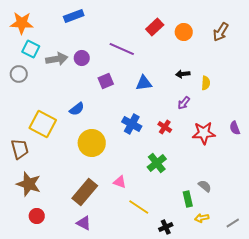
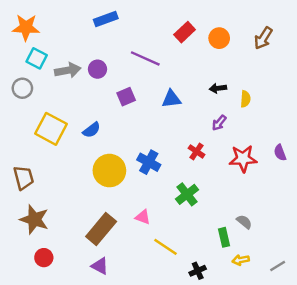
blue rectangle: (74, 16) -> (106, 19), moved
yellow square: (43, 124) -> (51, 129), moved
blue cross: (132, 124) -> (149, 162), moved

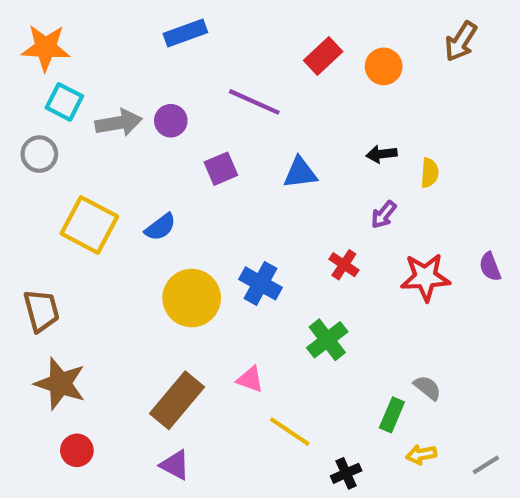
brown arrow: (263, 38) -> (461, 41), moved
green rectangle: (224, 237) -> (392, 415), turned 36

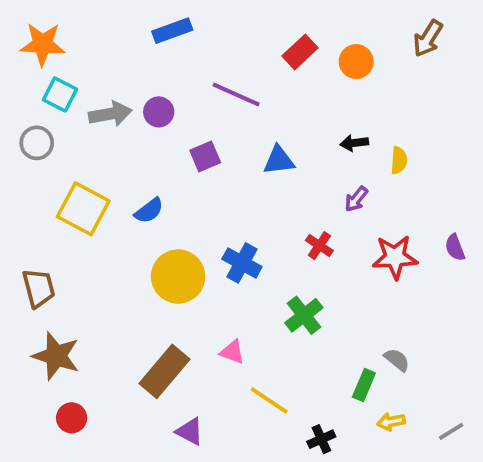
purple triangle: (175, 465) -> (190, 431), moved

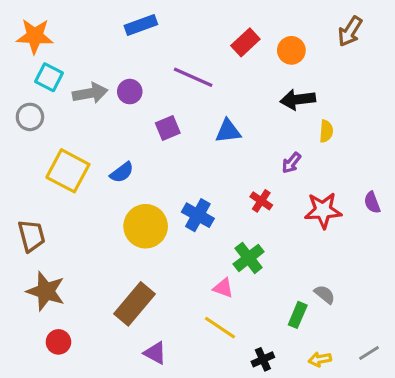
black arrow: (354, 143) -> (298, 99), moved, size x1.5
pink triangle: (232, 352) -> (223, 288), moved
yellow arrow: (391, 422) -> (320, 359), moved

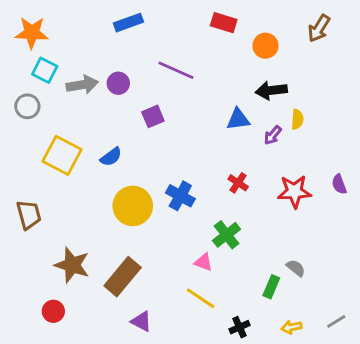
red rectangle: (245, 42) -> (224, 23), moved, turned 60
blue triangle: (228, 131) -> (238, 119), moved
purple arrow: (291, 163) -> (273, 135), moved
brown star: (46, 291) -> (72, 265), moved

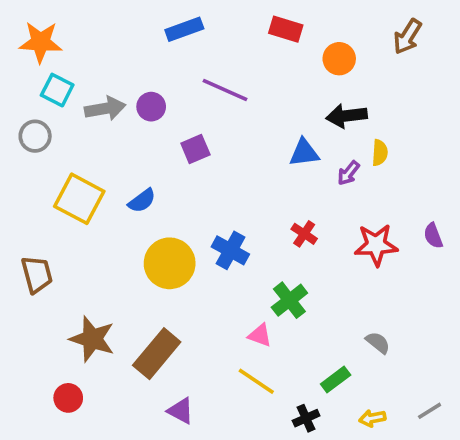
blue rectangle: (128, 23) -> (184, 29), moved
green rectangle: (271, 287) -> (336, 379), moved, turned 30

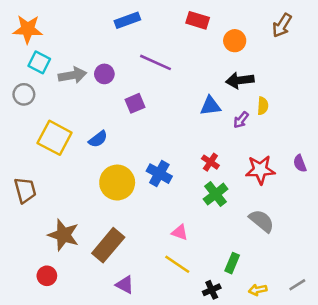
green cross: (289, 300) -> (216, 194), moved
gray semicircle: (378, 343) -> (262, 221), moved, size x1.5
green rectangle: (336, 379) -> (232, 263), turned -30

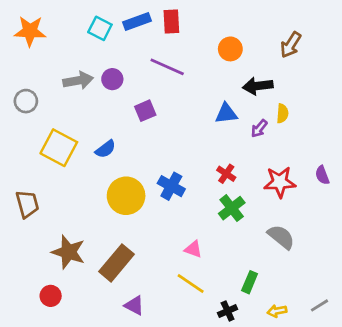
red rectangle: (198, 20) -> (171, 22), moved, turned 70
brown arrow: (282, 25) -> (291, 45), moved
orange circle: (235, 41) -> (230, 49), moved
cyan square: (39, 62) -> (100, 28), moved

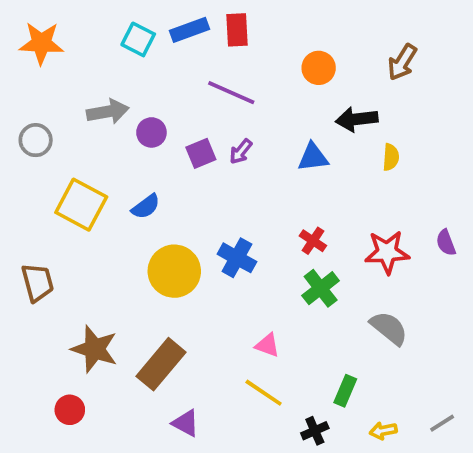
purple circle: (112, 79) -> (151, 132), moved
purple arrow: (259, 129) -> (241, 151), moved

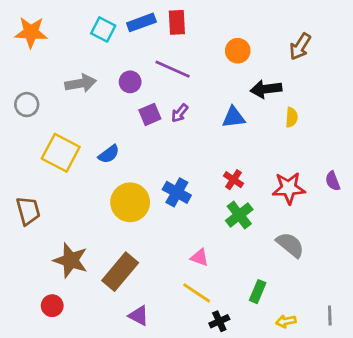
purple circle: (151, 132) -> (130, 82), moved
gray line: (442, 423) -> (330, 316), turned -60
black cross: (315, 431) -> (219, 321), moved

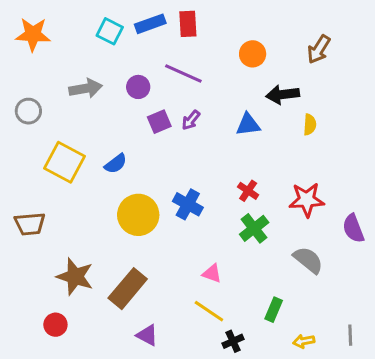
purple semicircle: (333, 181) -> (353, 228), moved, size x1.4
brown trapezoid: (28, 211) -> (30, 224), turned 100

